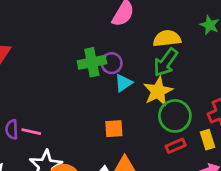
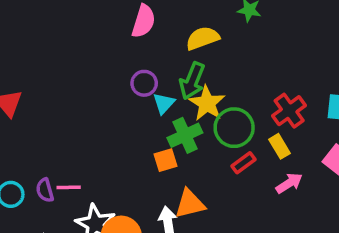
green cross: (92, 62) -> (185, 135), moved
green arrow: (166, 62) -> (192, 81), moved

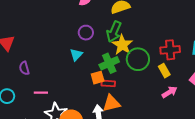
cyan triangle: (164, 103) -> (76, 55), moved
red cross: (289, 111) -> (170, 50), turned 30
red rectangle: (244, 163) -> (108, 83), moved, turned 40
purple semicircle: (45, 190) -> (24, 68), moved

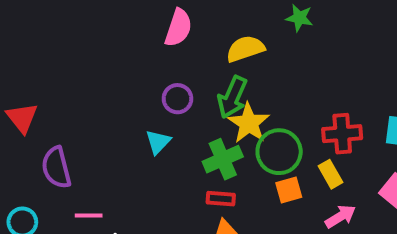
purple semicircle: (24, 68) -> (56, 168), size x1.5
orange square: (98, 78) -> (289, 190), moved

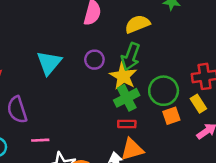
yellow star: (249, 123) -> (123, 76), moved
cyan triangle: (158, 142) -> (49, 63), moved, size x1.5

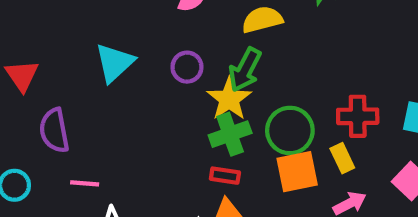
orange square: (171, 116) -> (297, 172), size x1.5

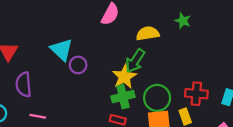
cyan triangle: (115, 63) -> (62, 50), turned -40
purple circle: (187, 67) -> (78, 65), moved

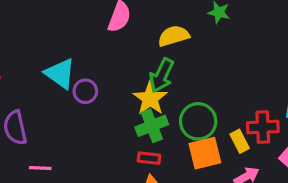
red cross: (196, 94) -> (263, 127), moved

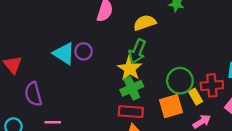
purple circle: (85, 91) -> (84, 51), moved
green circle: (198, 121) -> (180, 81), moved
red rectangle: (149, 158) -> (131, 112), size x1.5

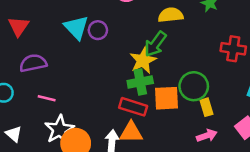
red cross: (212, 85) -> (233, 49), moved
purple semicircle: (33, 94) -> (33, 63), turned 80
orange square: (171, 106) -> (166, 98), moved

